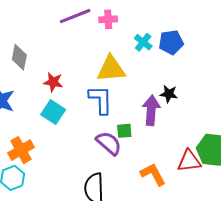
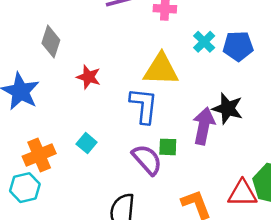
black star: (169, 94) -> (228, 109), size x1.4
cyan square: (53, 112) -> (87, 143), moved, size x0.7

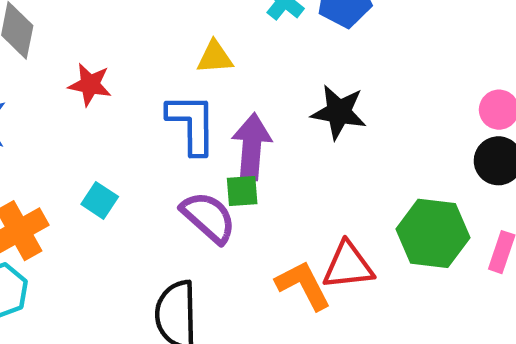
yellow triangle: (161, 70) -> (215, 57), size x0.6
purple arrow: (204, 126) -> (252, 147), moved
red triangle: (242, 193) -> (348, 266), moved

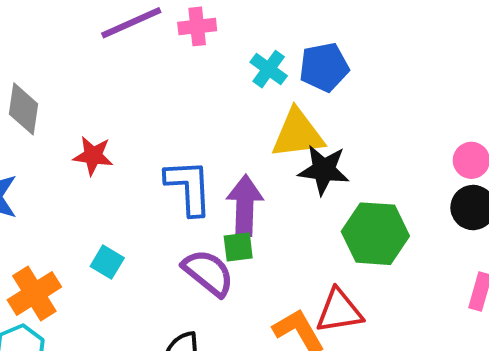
yellow triangle: (215, 57) -> (298, 134), moved, size x1.6
green hexagon: (433, 233) -> (375, 234), moved

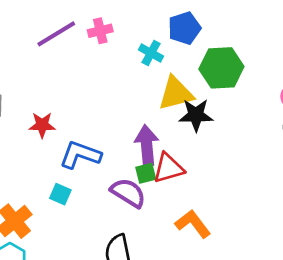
blue pentagon: (324, 67) -> (184, 28), moved
blue L-shape: (189, 187) -> (80, 155), moved, turned -60
green hexagon: (375, 234) -> (221, 68), moved
red triangle: (339, 311) -> (168, 168), moved

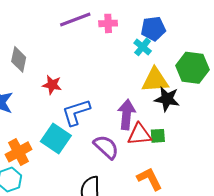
blue pentagon: (184, 28) -> (153, 29), moved
blue L-shape: (80, 155) -> (76, 112), turned -48
green square: (146, 173) -> (158, 136), moved
cyan square: (60, 194) -> (56, 138), size x1.8

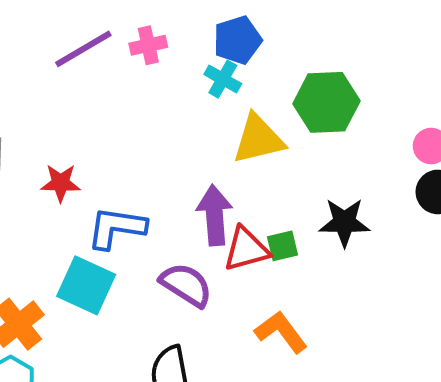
black star: (167, 99) -> (344, 222), moved
blue L-shape: (76, 112) -> (116, 228), turned 36

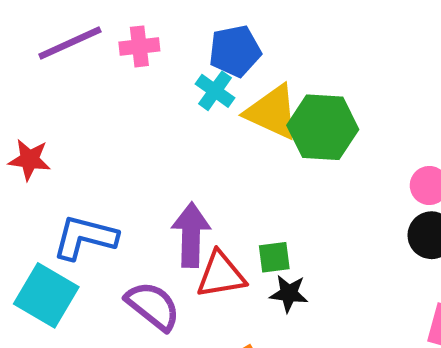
yellow triangle: (258, 139) -> (272, 112), moved, turned 32
red star: (61, 183) -> (29, 160), moved
black star: (344, 222) -> (289, 293), moved, size x0.7
green square: (282, 246) -> (274, 257), moved

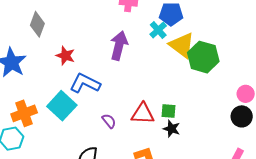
red star: (29, 160) -> (65, 56), moved
purple arrow: (191, 235) -> (119, 46), moved
purple semicircle: (153, 306) -> (109, 121), size x0.6

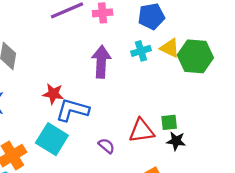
cyan cross: (158, 30) -> (141, 51), moved, turned 36
yellow triangle: (182, 45) -> (170, 48), size x0.7
red star: (65, 56) -> (53, 94), moved

